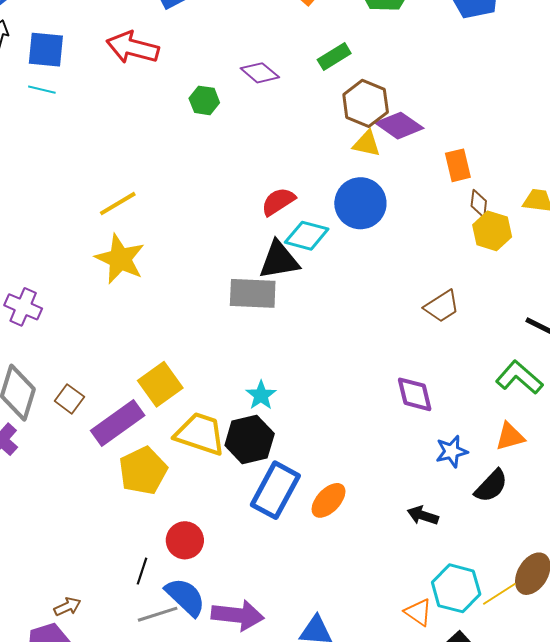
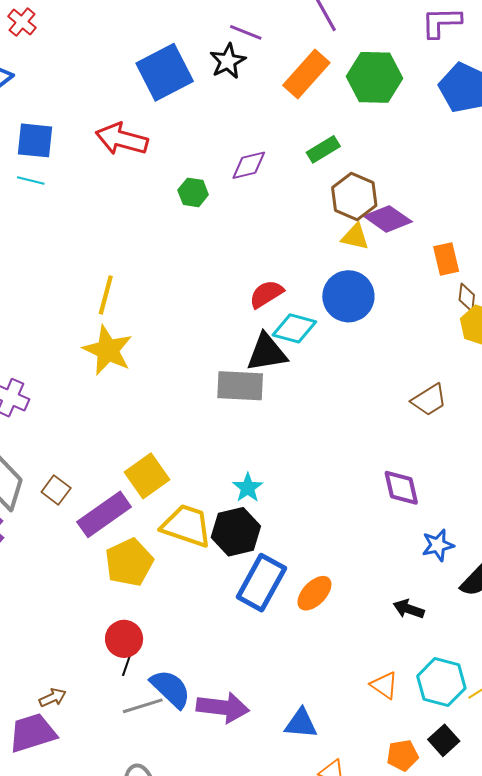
purple diamond: (260, 73) -> (249, 165), turned -54
yellow line: (118, 204) -> (106, 295), turned -45
red circle: (185, 540) -> (124, 639), moved
orange triangle: (418, 612) -> (384, 685), moved

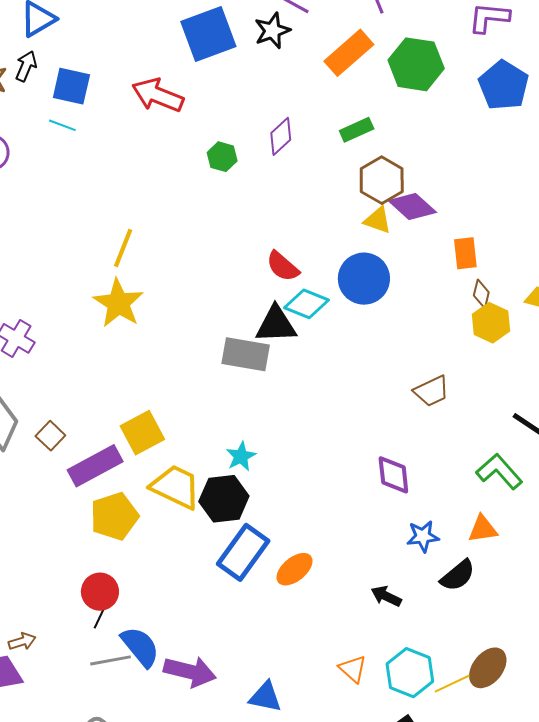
purple diamond: (249, 165) -> (281, 136), turned -36
red semicircle: (266, 294) -> (283, 266), turned -114

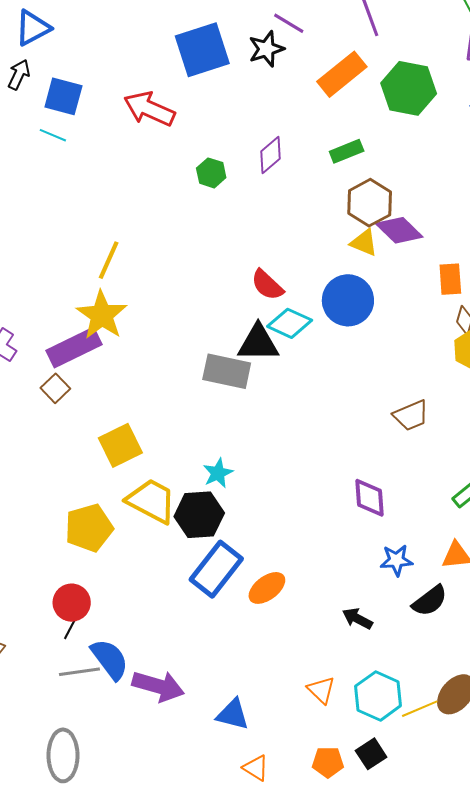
brown square: (50, 436) -> (55, 388), moved
purple rectangle: (95, 466) -> (74, 348), moved

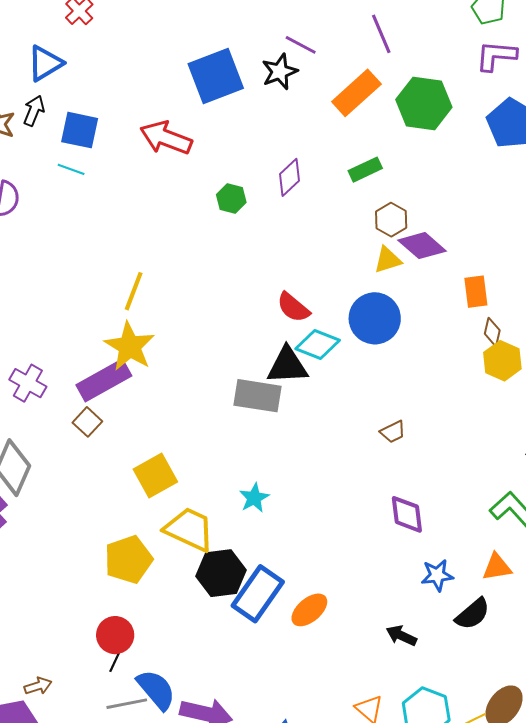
brown hexagon: (370, 203) -> (391, 220), size x0.7
yellow triangle: (364, 243) -> (388, 260), turned -36
brown trapezoid: (411, 415) -> (393, 432), moved, size x0.7
black hexagon: (199, 515) -> (221, 573), moved

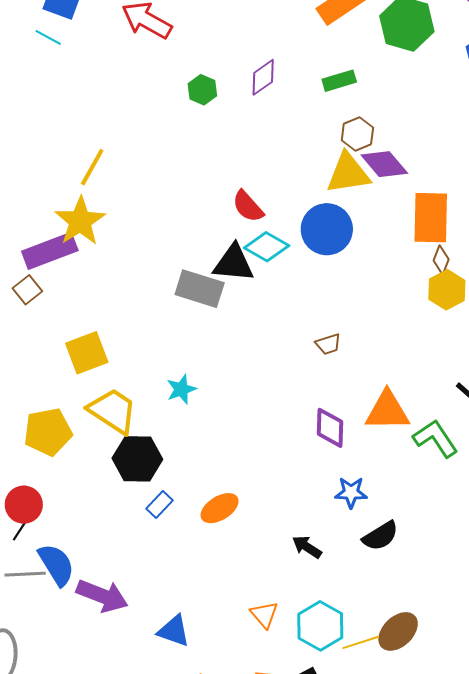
yellow triangle: (388, 260) -> (348, 173), size x1.6
orange rectangle: (476, 292) -> (431, 218), size x1.6
orange triangle: (497, 567) -> (387, 411), moved, size x1.5
blue rectangle: (258, 594) -> (160, 505), moved, size x0.5

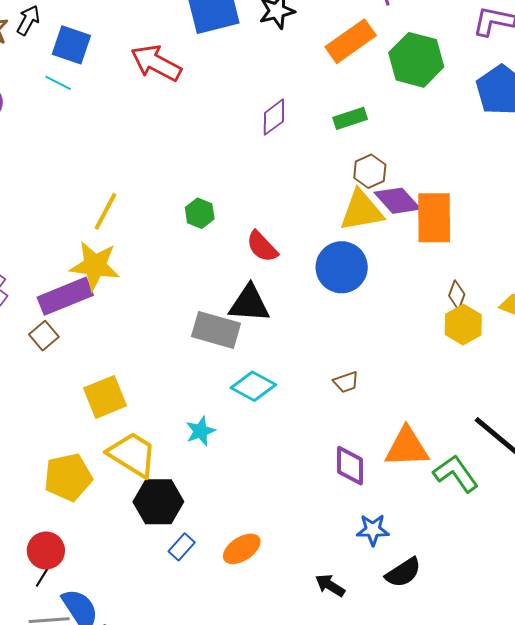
green hexagon: (202, 90) -> (200, 213), moved
orange rectangle: (431, 218) -> (434, 218), moved
yellow star: (80, 221) -> (95, 266), turned -30
cyan diamond: (267, 247) -> (253, 386), moved

